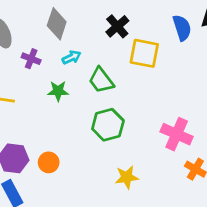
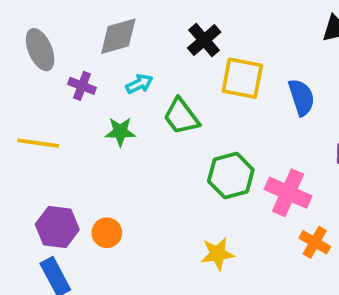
gray diamond: (57, 24) -> (118, 36), turned 56
blue semicircle: (182, 28) -> (301, 97), moved
green hexagon: (108, 125) -> (231, 176), moved

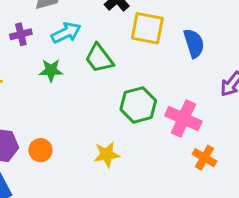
cyan arrow: (139, 84) -> (66, 33), size x1.4
purple cross: (82, 86) -> (21, 34), turned -35
yellow star: (217, 254) -> (107, 155), moved

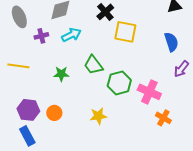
blue semicircle: (194, 43) -> (171, 42), moved
green trapezoid: (99, 58) -> (93, 65), moved
green star: (51, 70) -> (61, 74), moved

